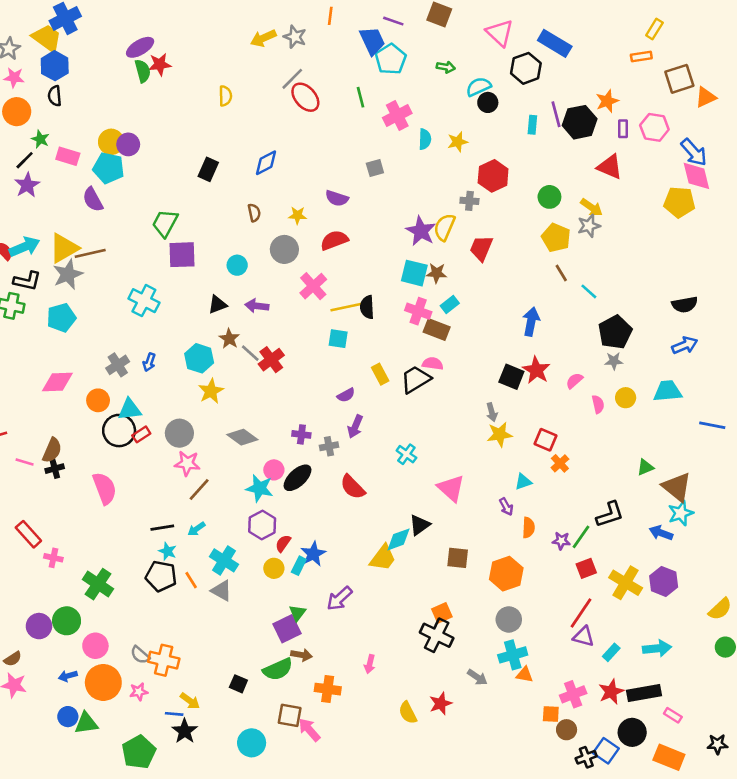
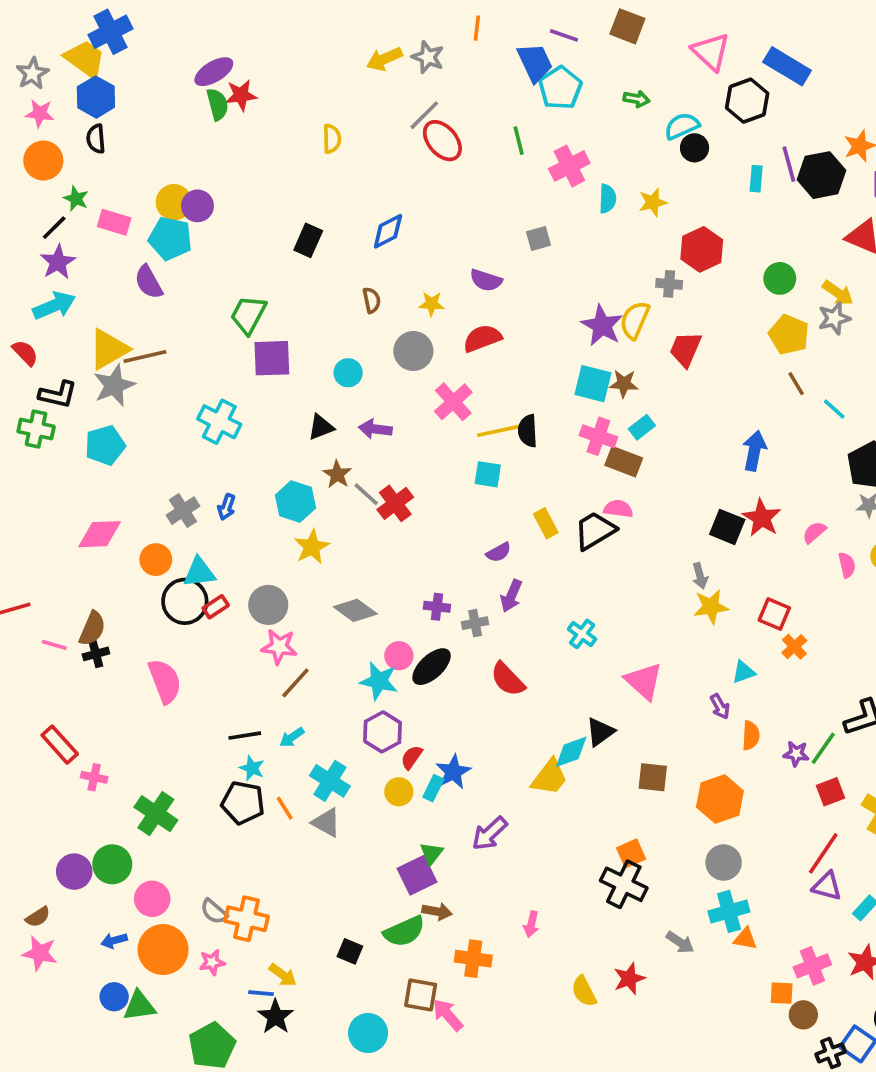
cyan arrow: (25, 247) -> (54, 306), moved

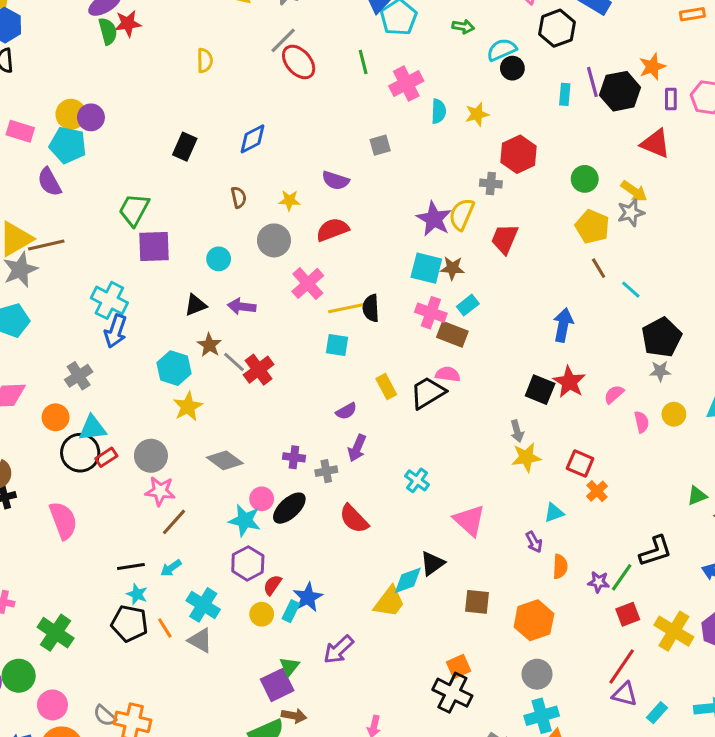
blue arrow: (227, 507) -> (116, 331), moved, size x1.5

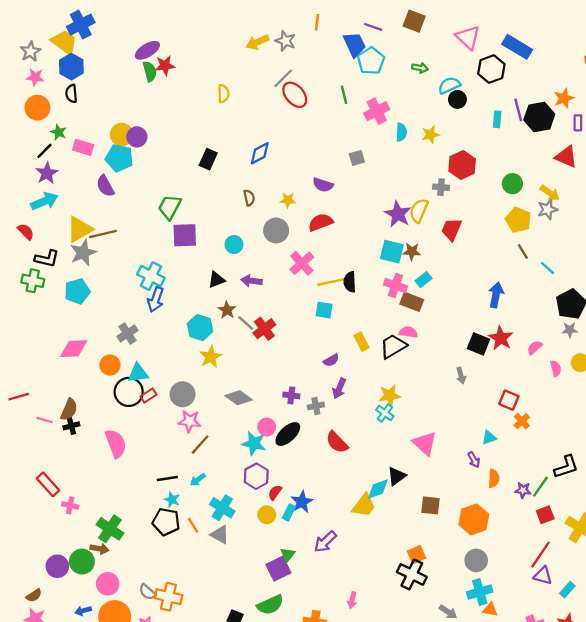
yellow star: (526, 457) -> (390, 395), moved
brown arrow: (294, 716) -> (99, 549), moved

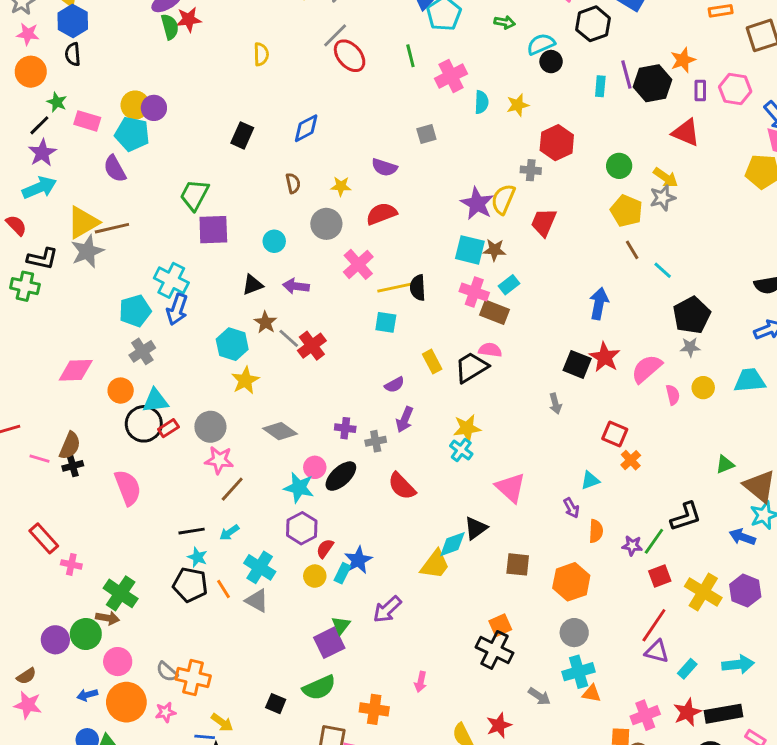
cyan pentagon: (77, 291) -> (135, 311), moved
pink semicircle: (535, 347) -> (647, 369), size x1.6

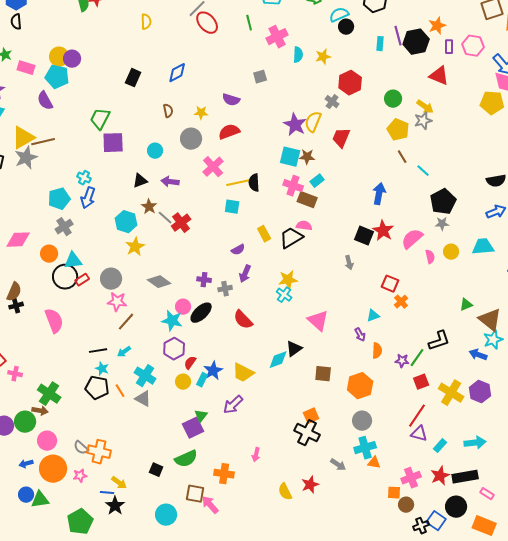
gray cross: (531, 170) -> (332, 102), turned 32
cyan cross: (171, 280) -> (84, 178), size x0.6
yellow trapezoid: (435, 564) -> (243, 373), moved, turned 80

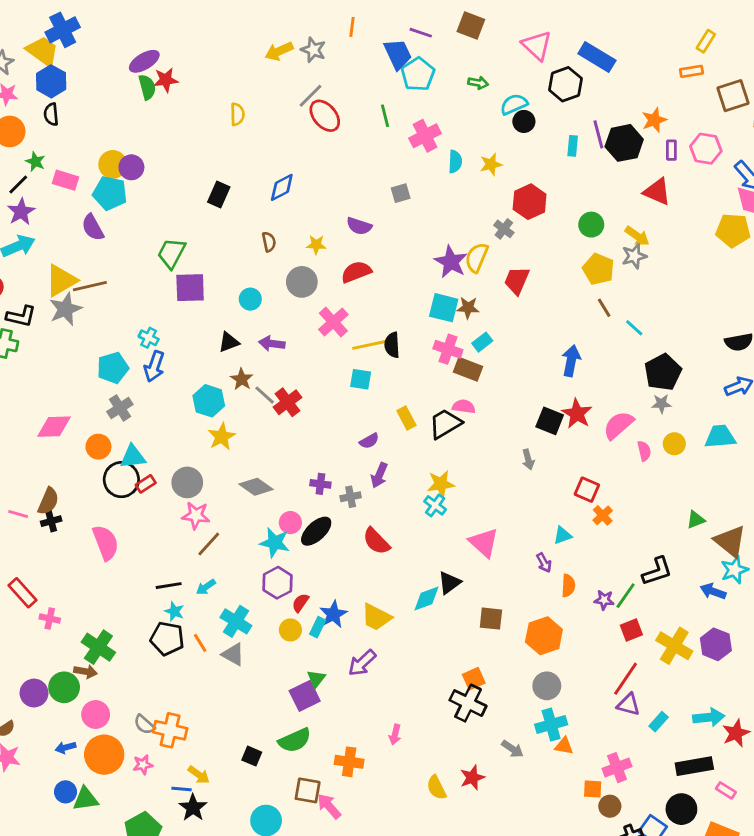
red star: (440, 476) -> (736, 733), moved

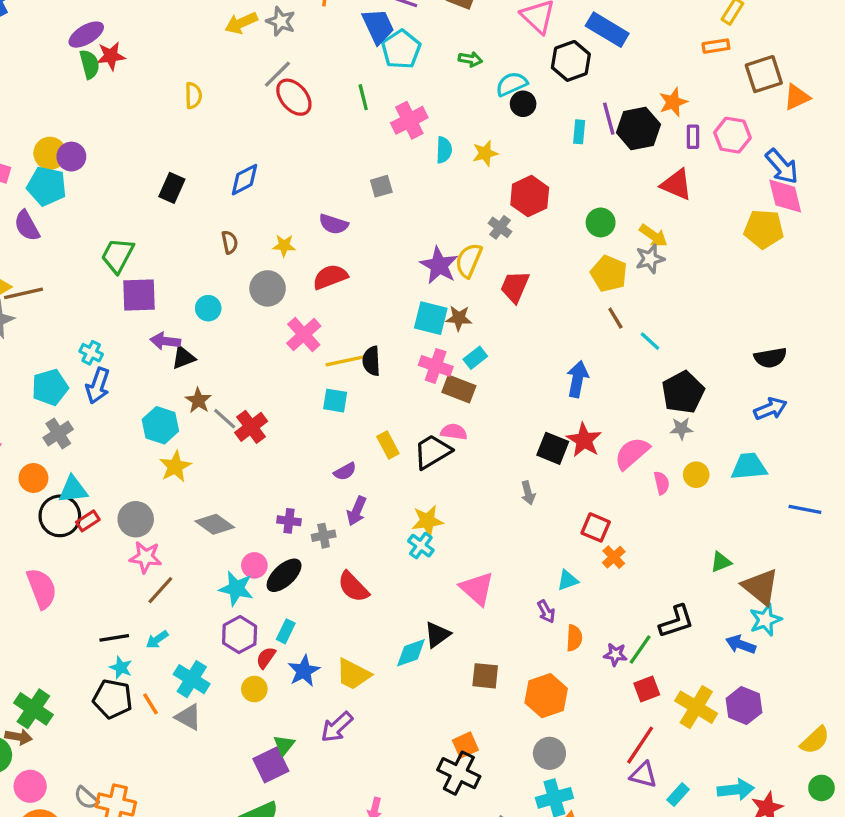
purple arrow: (272, 343) -> (165, 341), moved
cyan rectangle: (318, 627) -> (286, 631), moved

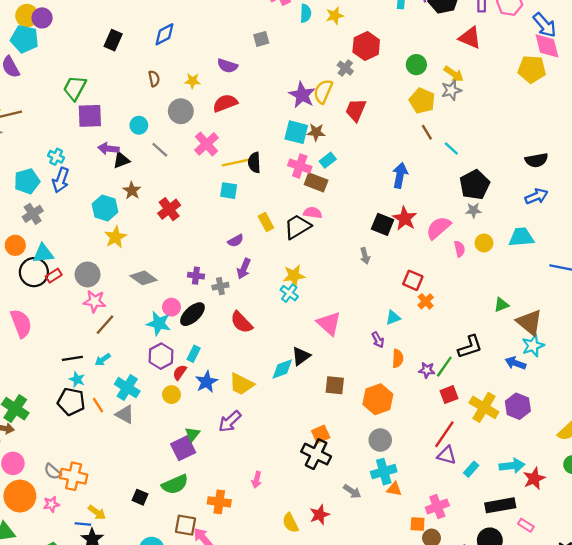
gray line: (225, 419) -> (160, 150), moved

